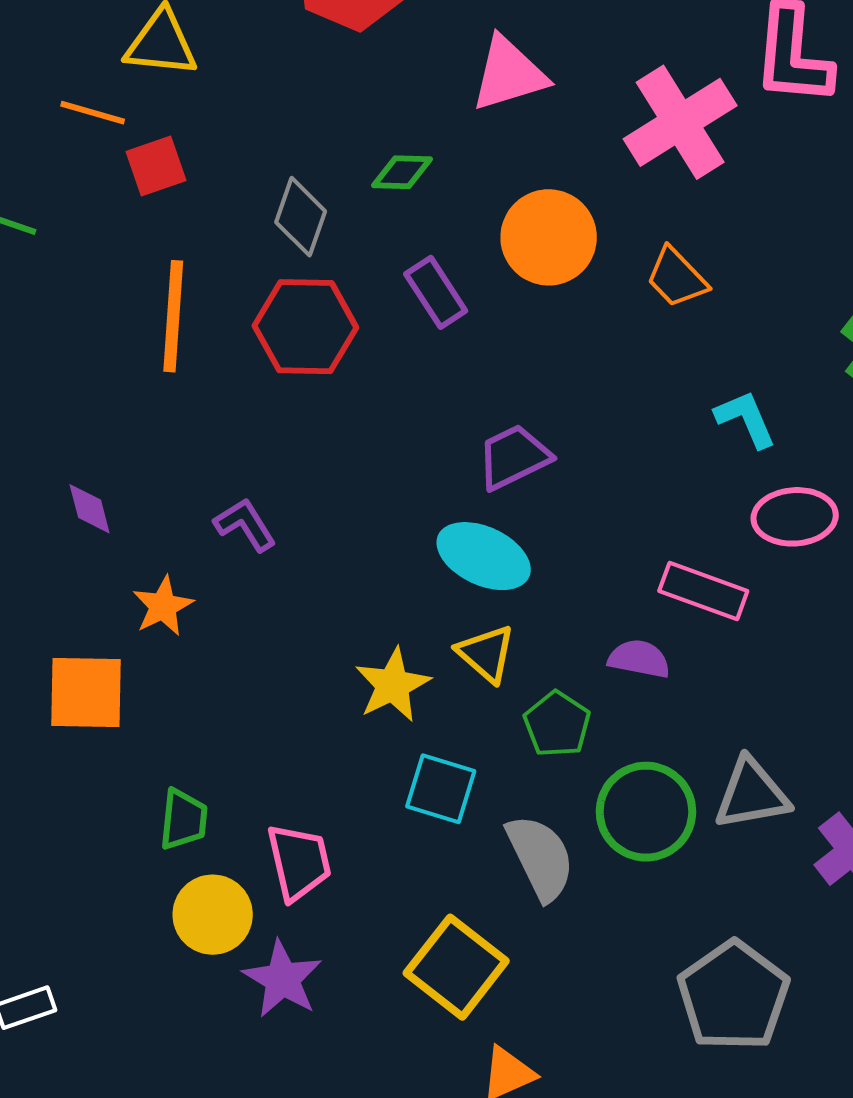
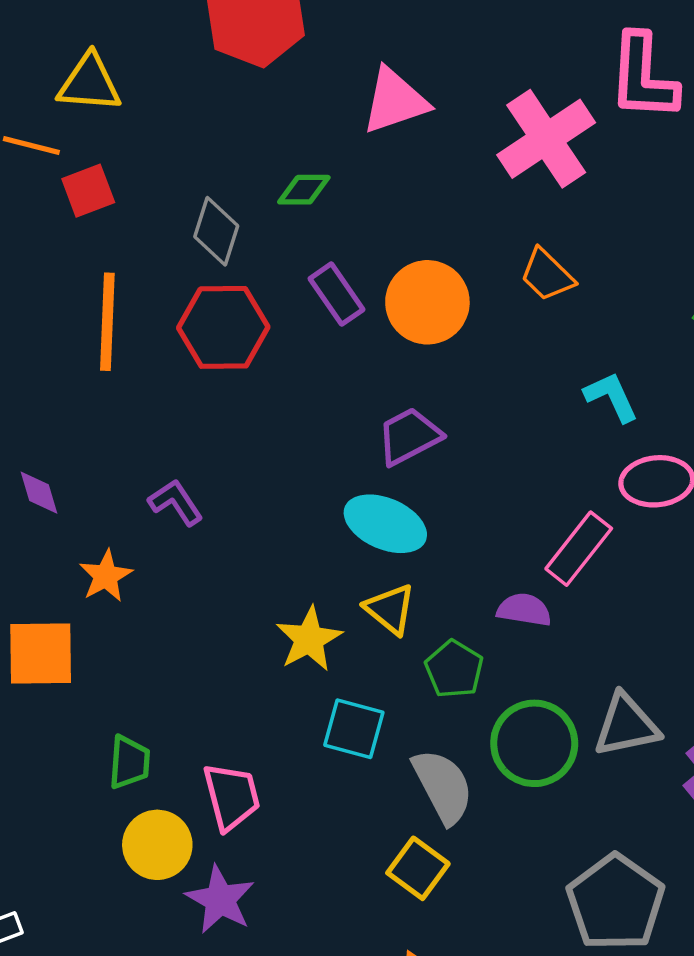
orange circle: (549, 237) -> (427, 302), moved
pink rectangle: (703, 591) -> (579, 549), turned -70
yellow square: (456, 967) -> (418, 868), moved, size x0.7

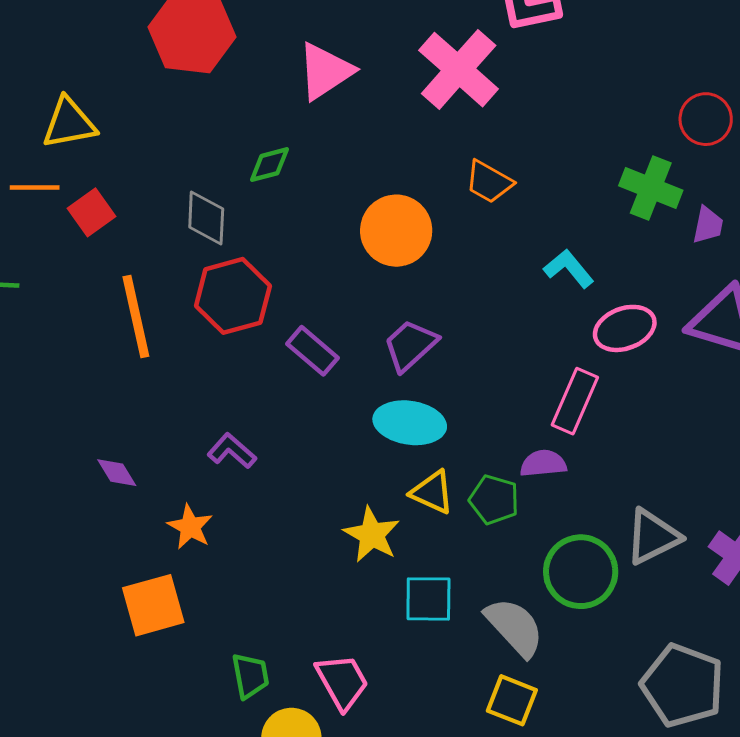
purple rectangle: (336, 294) -> (312, 351), moved
green pentagon: (454, 669) -> (494, 500), moved

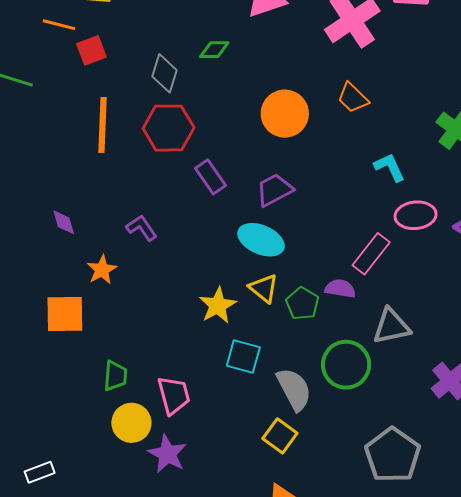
gray triangle: (653, 537) -> (391, 326), moved

